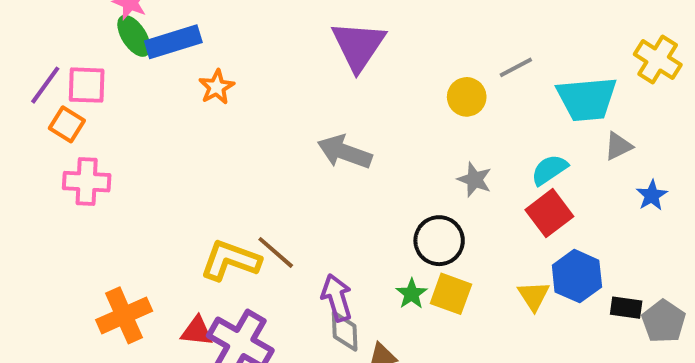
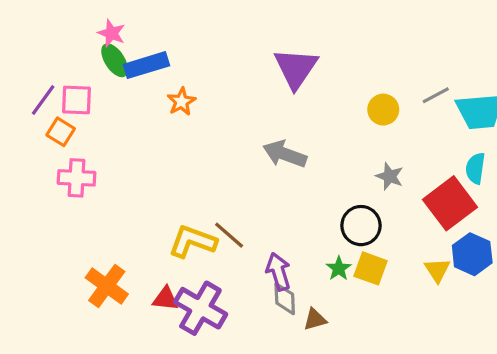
gray line: (516, 67) -> (436, 95), moved
cyan semicircle: (549, 170) -> (475, 168), moved, turned -48
red square: (549, 213) -> (450, 203), size x1.4
orange cross: (124, 315) -> (107, 286), turned -30

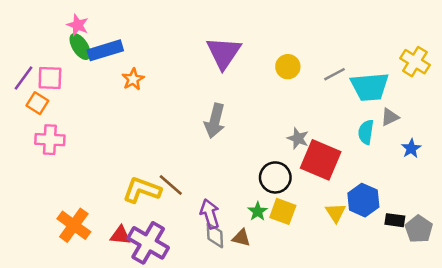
yellow circle: (383, 110) -> (288, 67), moved
gray arrow: (285, 154) -> (215, 121), turned -96
red square: (450, 203) -> (321, 160), moved, turned -30
brown triangle: (315, 319) -> (241, 238), moved, turned 30

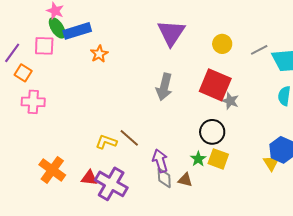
pink square: (50, 78) -> (44, 46), moved
red square: (321, 160) -> (215, 85), moved
yellow L-shape: (142, 190) -> (106, 142), size x0.7
yellow triangle: (336, 213) -> (271, 163), moved

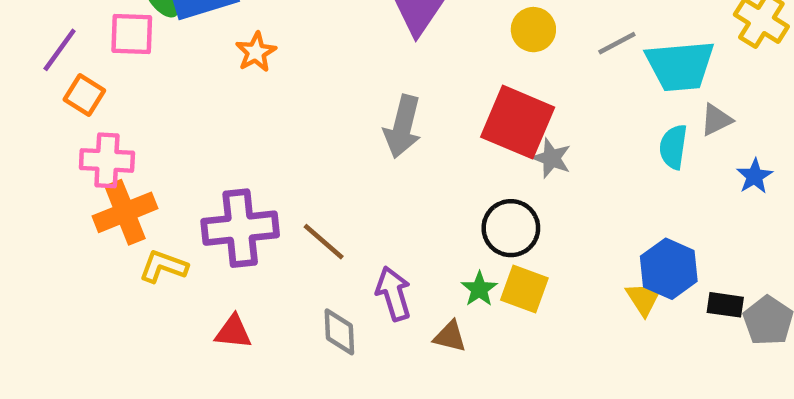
yellow L-shape: (106, 142) -> (163, 266), moved
orange cross: (52, 170) -> (125, 212), moved, turned 32
gray diamond: (164, 178) -> (339, 332), moved
purple cross: (111, 184) -> (240, 228), moved, turned -36

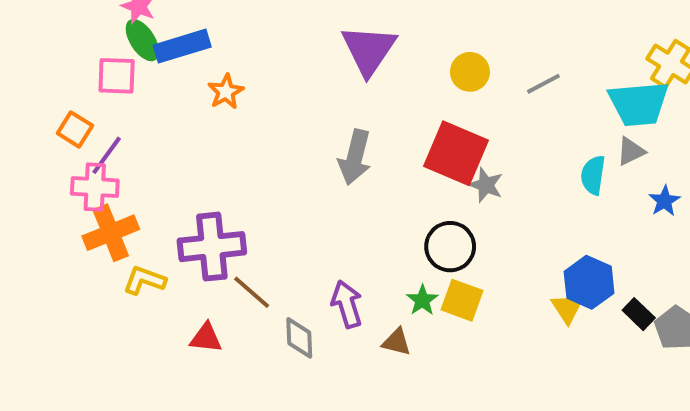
purple line: (60, 50) -> (107, 155), moved
cyan trapezoid: (680, 66) -> (639, 104), moved
brown line: (324, 242) -> (252, 292), moved
black rectangle: (725, 305) -> (639, 314), turned 36

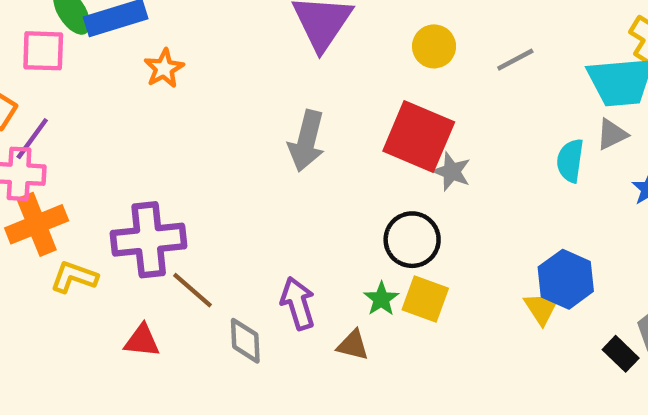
black rectangle: (639, 314) -> (621, 354), moved

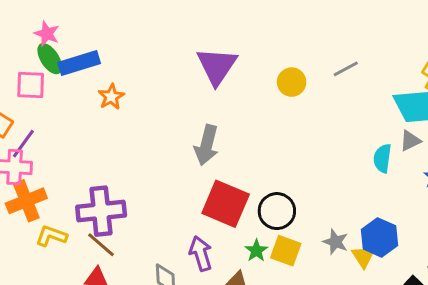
gray line: (515, 60) -> (346, 69), moved
red square: (419, 136) -> (226, 204), moved
gray star: (452, 172) -> (336, 242), moved
brown line: (192, 290) -> (101, 245), moved

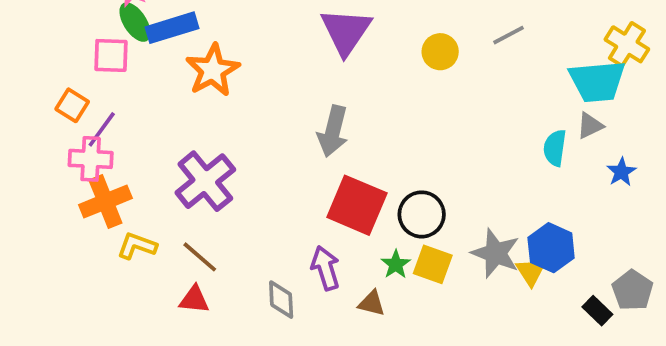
orange star: (111, 97) -> (213, 70), size x1.6
purple cross: (101, 211) -> (205, 181), moved, turned -33
gray star: (336, 242) -> (496, 253), size x1.5

